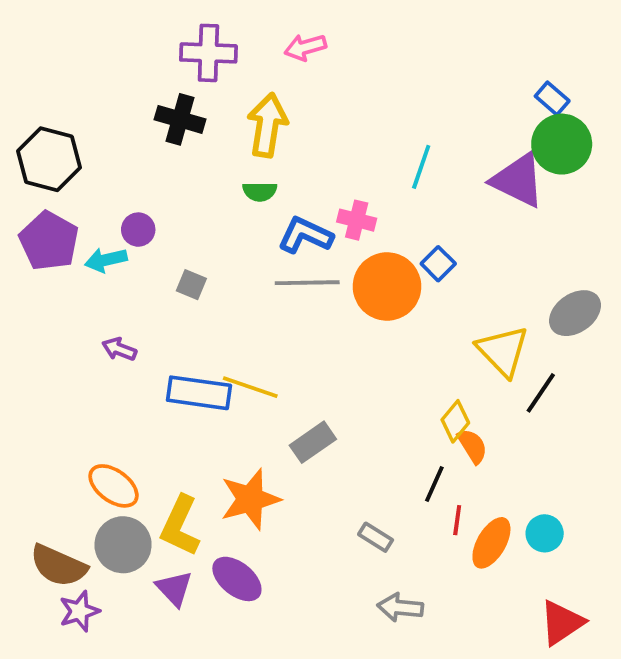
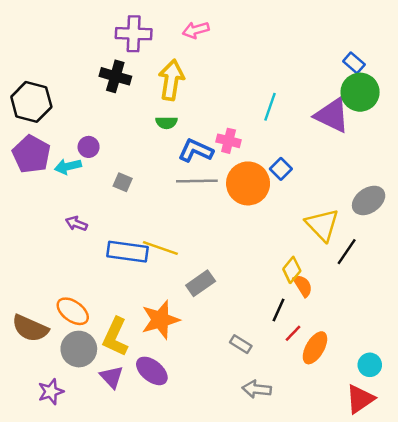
red line: (457, 520) -> (293, 333), turned 36
cyan circle: (545, 533) -> (370, 365), moved
brown semicircle: (58, 566) -> (30, 328), moved

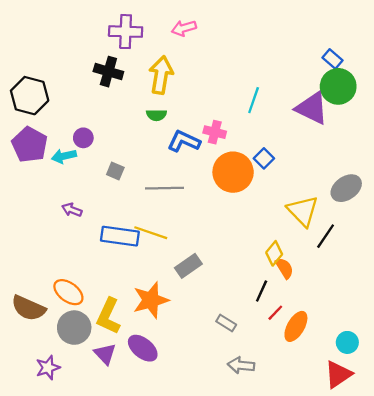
gray line: (197, 181) -> (164, 188), moved

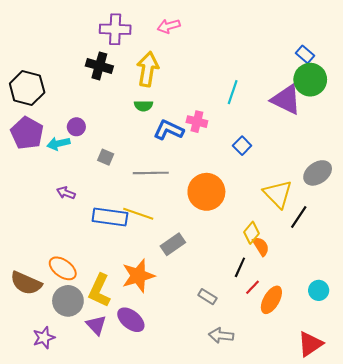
orange circle: (233, 172) -> (206, 192), moved
cyan circle: (347, 342) -> (319, 290), moved

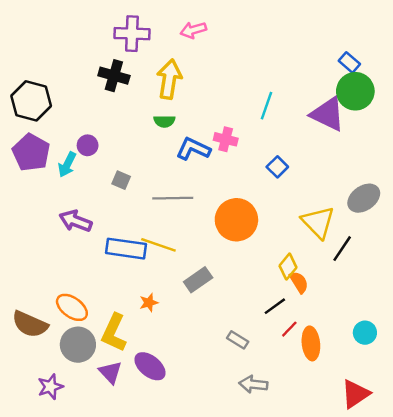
cyan arrow: (59, 144) -> (67, 164), turned -50
purple arrow: (66, 193) -> (76, 221), size x1.5
black line: (240, 267) -> (275, 306), turned 30
orange star: (138, 276) -> (149, 303), moved, size x0.5
orange ellipse: (271, 300) -> (311, 343), turned -36

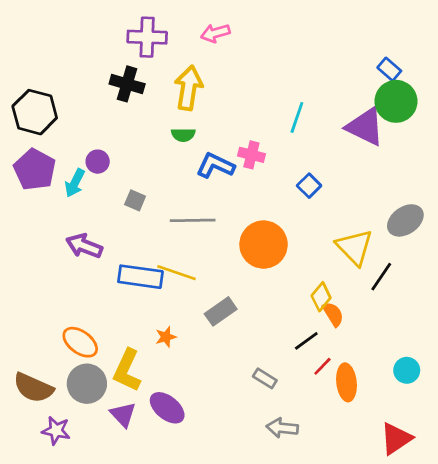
brown semicircle: (30, 324) -> (33, 388), moved
purple star: (50, 387) -> (56, 431), turned 30

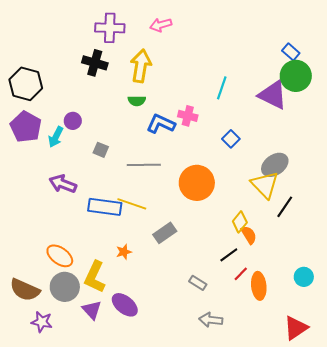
gray ellipse: (405, 220) -> (275, 165), moved

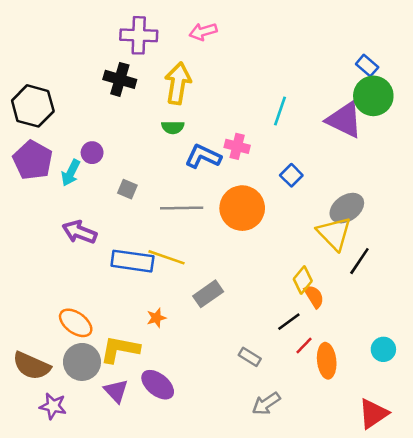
orange circle: (197, 183) -> (242, 208), moved
yellow L-shape: (95, 277) -> (120, 349), turned 76
gray arrow: (211, 320) -> (266, 404), turned -40

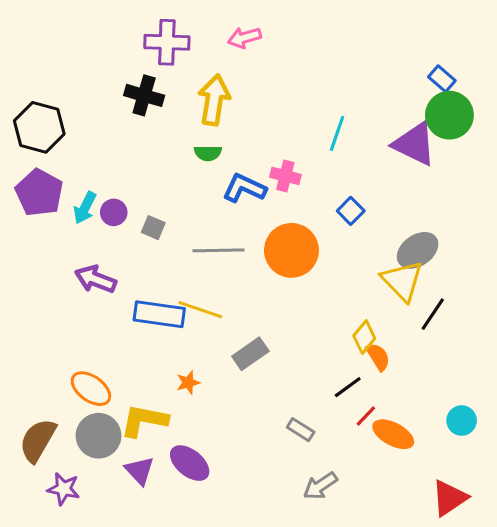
purple circle: (92, 153) -> (114, 212), moved
orange ellipse: (327, 361) -> (393, 434), turned -56
brown semicircle: (32, 366) -> (38, 440), turned 96

